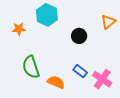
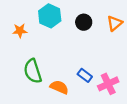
black circle: (79, 36) -> (84, 22), moved
pink cross: (102, 79) -> (108, 84), turned 30

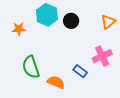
black circle: (84, 22) -> (71, 21), moved
pink cross: (108, 84) -> (102, 56), moved

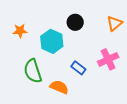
cyan hexagon: (47, 15) -> (52, 41), moved
blue rectangle: (80, 71) -> (78, 68), moved

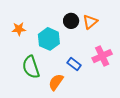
orange triangle: (114, 23) -> (90, 22), moved
orange semicircle: (59, 87) -> (56, 82), turned -78

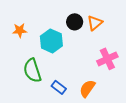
blue rectangle: (74, 64) -> (59, 87), moved
orange semicircle: (56, 82) -> (87, 88), moved

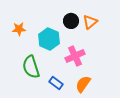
pink cross: (107, 59) -> (75, 56), moved

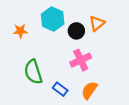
black circle: (71, 21) -> (76, 31), moved
cyan hexagon: (49, 39) -> (53, 19), moved

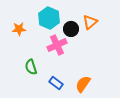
pink cross: (81, 60) -> (57, 45), moved
green semicircle: (33, 72) -> (31, 67), size x0.7

